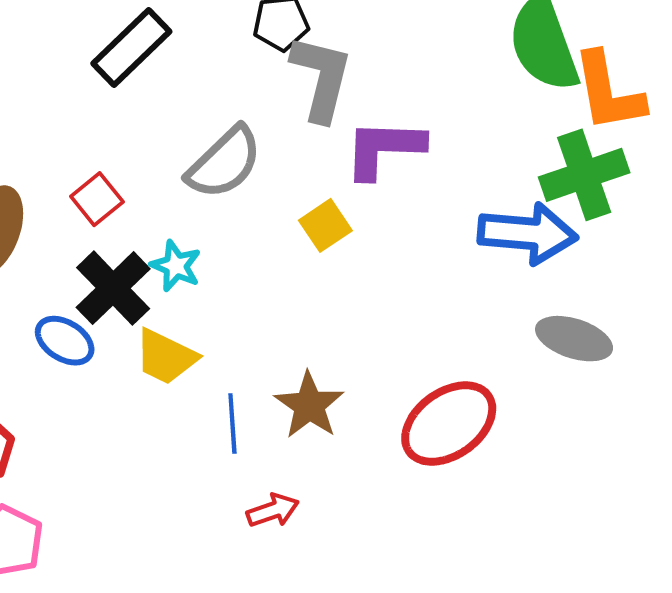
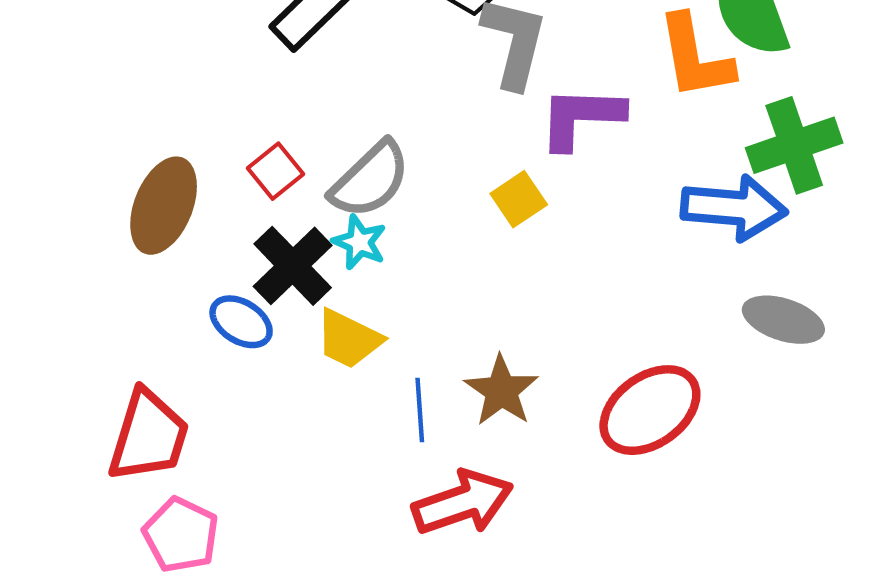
orange L-shape: (608, 92) -> (695, 57), moved
gray semicircle: (224, 163) -> (370, 180), moved
red arrow: (273, 510) -> (463, 503), size x1.8

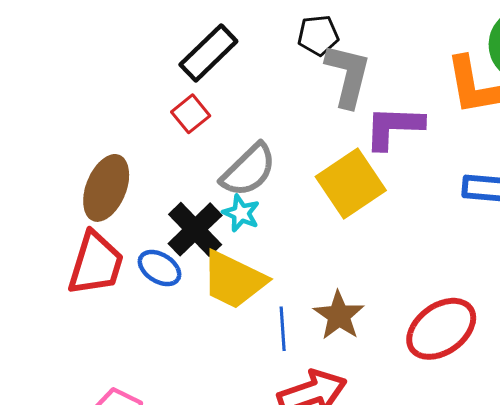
red square: (275, 171) -> (191, 114), moved
yellow square: (519, 199) -> (351, 183), size x1.8
yellow trapezoid: (349, 339) -> (234, 280), size x1.4
red trapezoid: (148, 436) -> (96, 264), moved

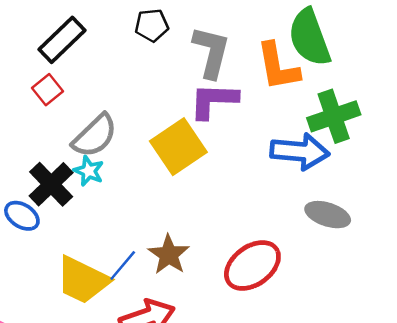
gray L-shape: (348, 75) -> (211, 52), moved
yellow trapezoid: (234, 280) -> (83, 280), moved
blue line: (283, 329) -> (123, 266), turned 44

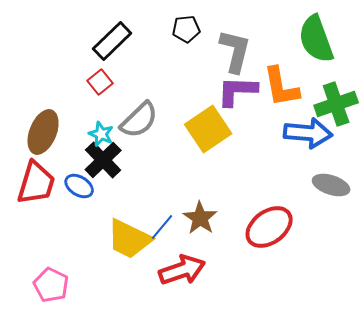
orange L-shape: (278, 67) -> (281, 87), moved
cyan star: (89, 171) -> (101, 134), moved

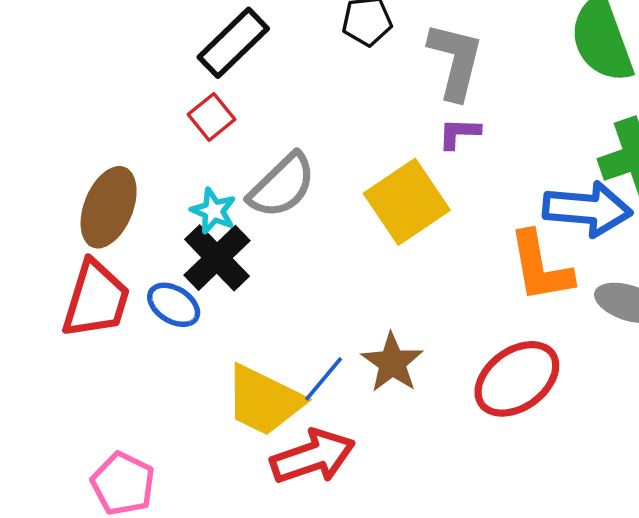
orange L-shape: (281, 87) -> (540, 267), moved
purple L-shape: (237, 91) -> (459, 133), size x0.6
red arrow: (182, 270) -> (313, 457), moved

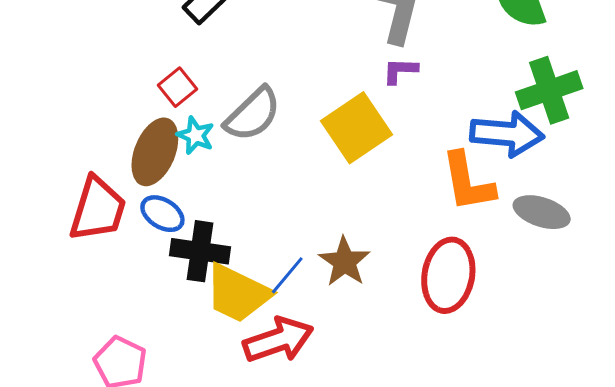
red square: (212, 117) -> (177, 87), moved
brown ellipse: (109, 207) -> (155, 152), moved
black cross: (217, 258) -> (200, 251), moved, turned -38
red ellipse: (517, 379) -> (448, 275), turned -44

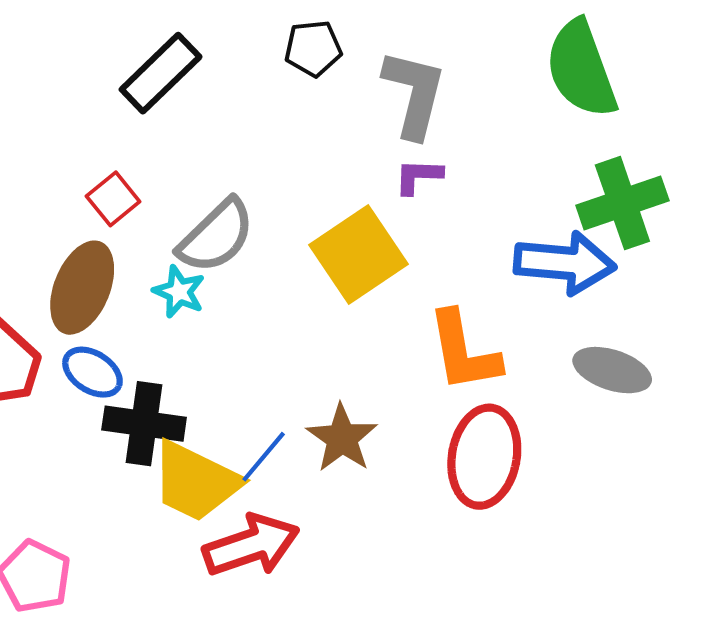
cyan star: (196, 135) -> (179, 292), moved
orange L-shape: (468, 182) -> (464, 351), moved

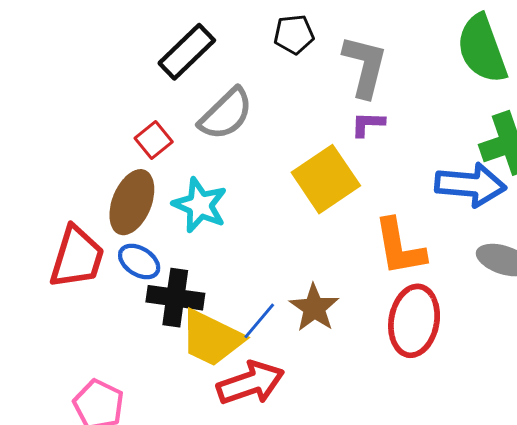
gray semicircle: (216, 236) -> (226, 114), moved
cyan star: (179, 292) -> (200, 205), size x1.5

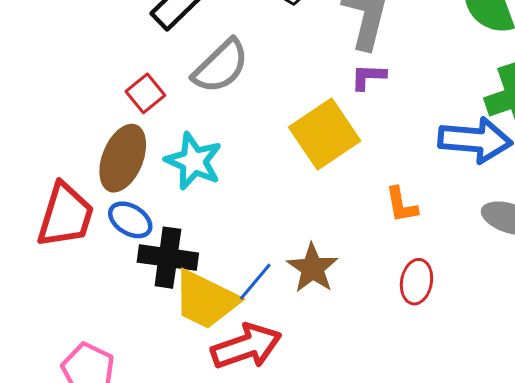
orange L-shape: (400, 247) -> (401, 205), size x0.6
red ellipse: (414, 321) -> (416, 282), size x0.6

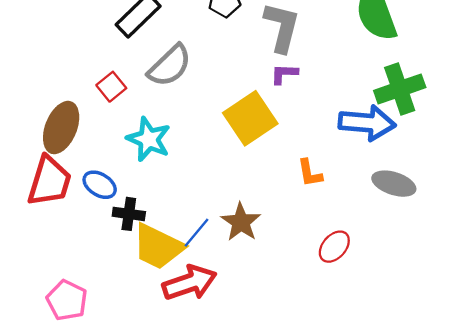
brown ellipse: (123, 158) -> (61, 128), moved
black cross: (168, 258) -> (129, 214), size x0.7
red ellipse: (416, 282) -> (334, 247), moved, turned 32

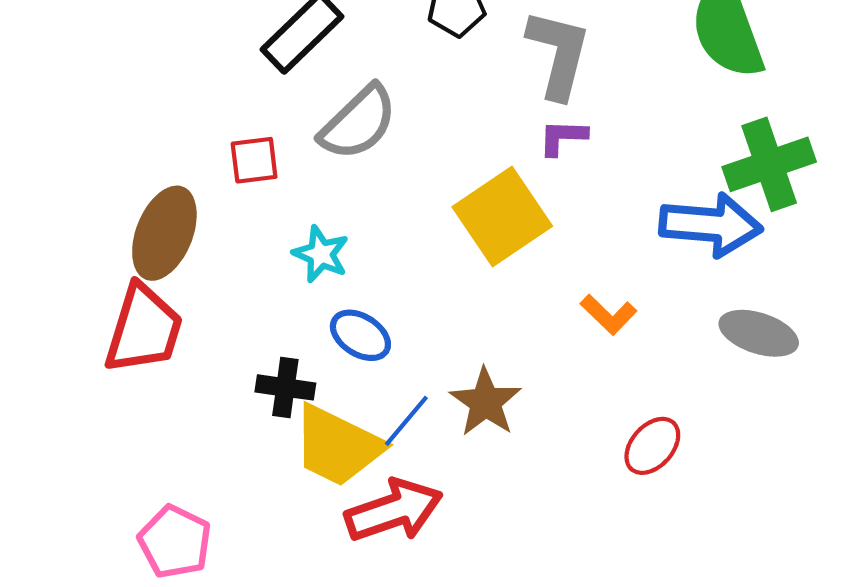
red square: (111, 87) -> (254, 160), turned 32
cyan star: (149, 139) -> (321, 254), size x0.7
orange L-shape: (310, 173) -> (609, 314), turned -36
blue ellipse: (100, 185) -> (360, 335), moved

